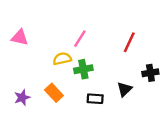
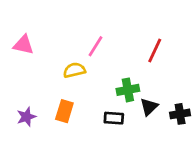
green cross: (83, 69) -> (128, 90), moved
black cross: (150, 73) -> (180, 114), moved
orange rectangle: (54, 93) -> (64, 111), turned 60

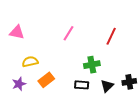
yellow semicircle: (74, 70) -> (30, 62), moved
black triangle: (149, 107) -> (107, 86), moved
orange rectangle: (64, 111) -> (46, 80), turned 35

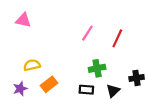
pink triangle: (17, 32) -> (23, 20), moved
pink line: (69, 33) -> (87, 33), moved
black cross: (129, 82) -> (137, 78), moved

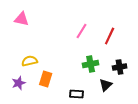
black cross: (137, 78) -> (120, 67), moved
orange rectangle: (49, 84) -> (46, 79), turned -35
black rectangle: (86, 90) -> (77, 94), moved

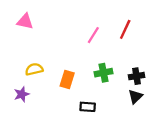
red line: (110, 36) -> (125, 29), moved
orange rectangle: (46, 79) -> (67, 79), moved
black triangle: (106, 85) -> (135, 97), moved

